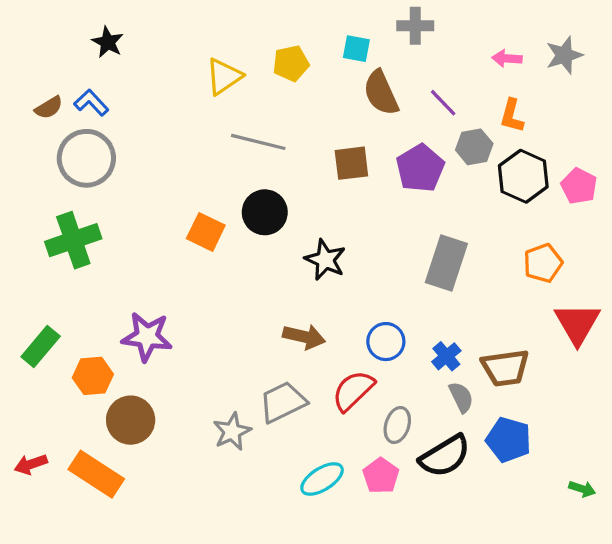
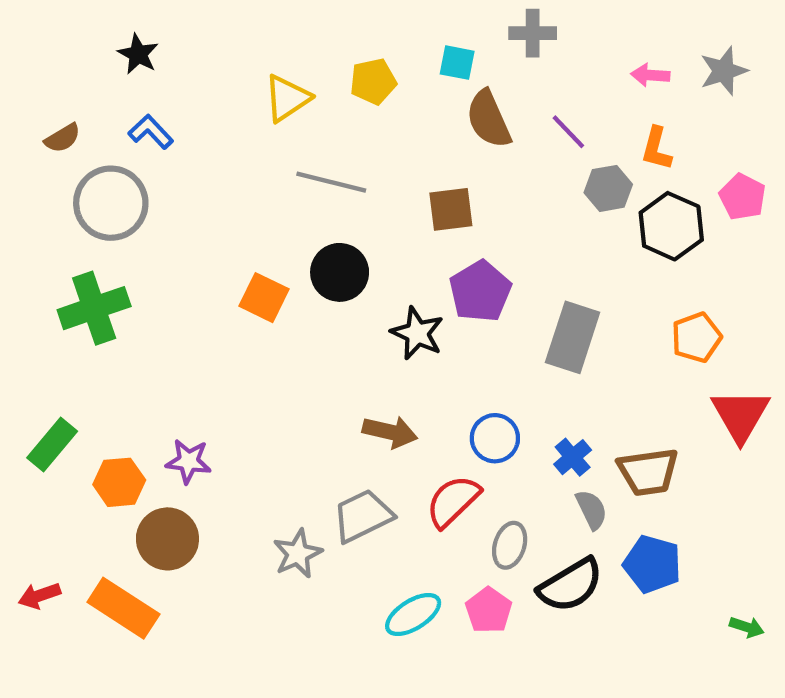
blue L-shape: (91, 103) -> (151, 132), moved
purple pentagon: (420, 168) -> (480, 291), moved
pink pentagon: (579, 186) -> (743, 197), moved
purple star: (147, 337) -> (188, 461), moved, size x0.7

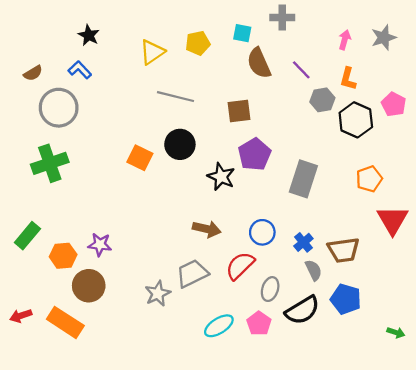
black star: (138, 54) -> (89, 35), moved
pink arrow: (650, 75) -> (345, 40), turned 102

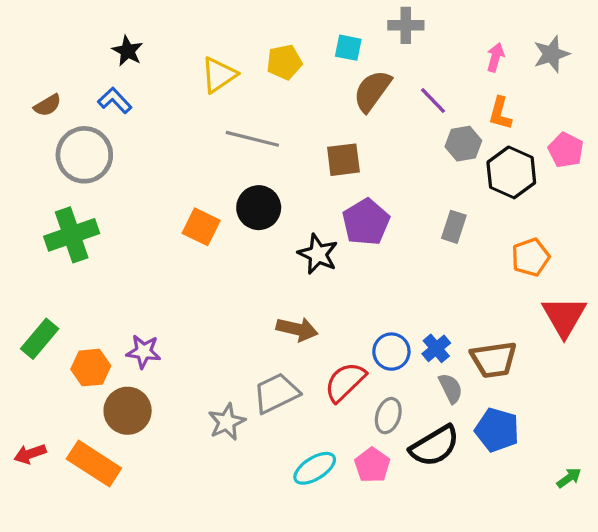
brown semicircle: (259, 63) -> (372, 91), turned 60
gray rectangle: (303, 179) -> (454, 227), moved, size x0.6
blue circle: (262, 232) -> (391, 352), moved
green arrow: (396, 332) -> (569, 478), turned -54

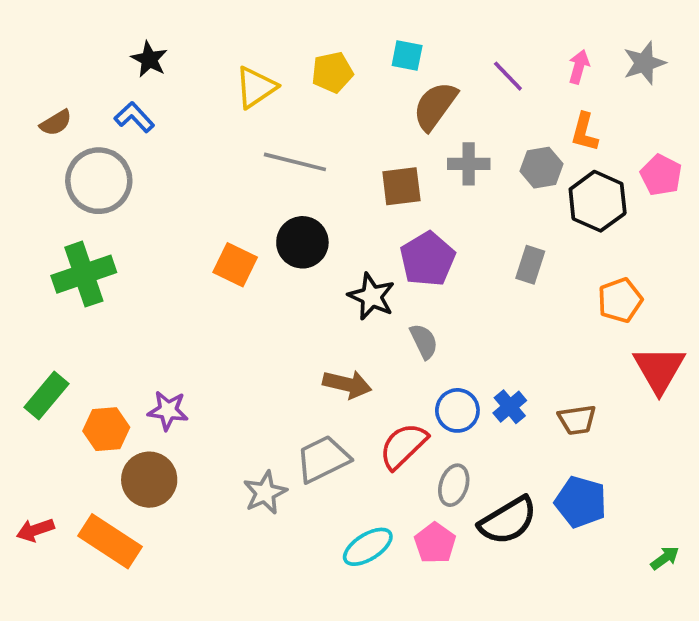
gray cross: (406, 25) -> (469, 164), moved
purple line: (433, 100) -> (508, 76), moved
brown trapezoid: (494, 360) -> (577, 420), size x0.7
gray semicircle: (451, 388) -> (424, 341), moved

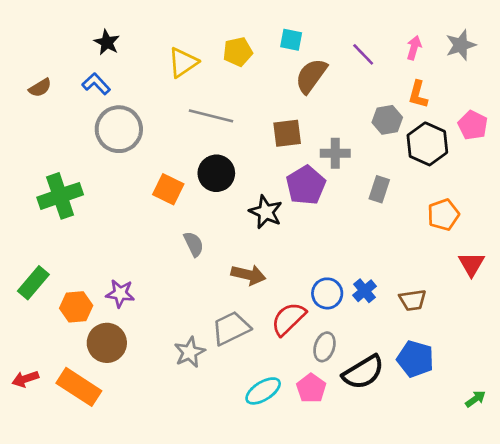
gray cross: (469, 164) -> (335, 153), moved
gray circle: (99, 181) -> (119, 129), moved
gray semicircle: (424, 341) -> (194, 244), moved
red triangle: (659, 369) -> (471, 264), size x0.7

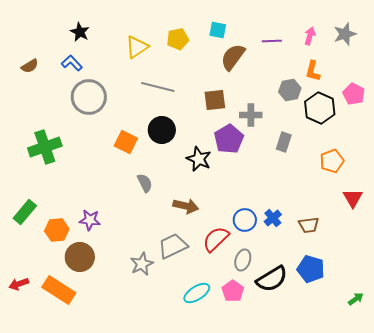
purple line: (363, 54) -> (272, 41), turned -48

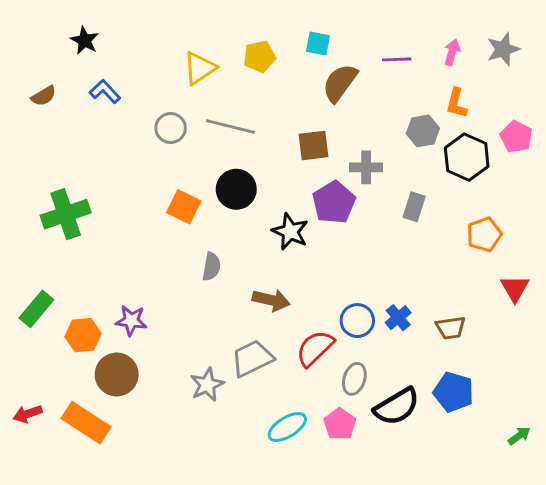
black star: (80, 32) -> (85, 40), moved
gray circle: (89, 97) -> (171, 128), moved, size x0.6
gray semicircle: (145, 183) -> (211, 267), turned 36

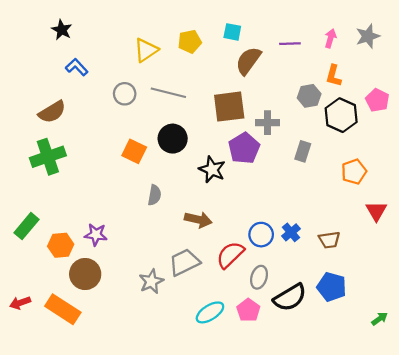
brown semicircle: (44, 96) -> (52, 112), moved, size x1.5
brown square: (314, 146) -> (229, 107), size x1.4

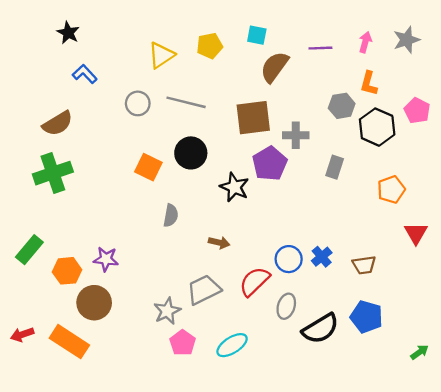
brown arrow: (198, 220) -> (219, 243), size x0.7
pink pentagon: (248, 310) -> (183, 343), moved

